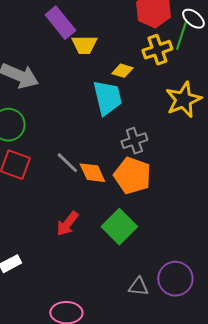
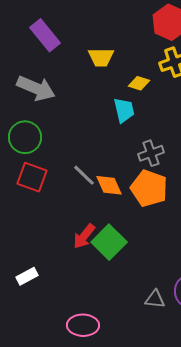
purple rectangle: (60, 23) -> (45, 35), moved
cyan trapezoid: (107, 98) -> (124, 110), size x0.7
green square: (119, 227) -> (109, 242), moved

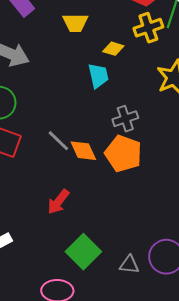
green square: (109, 242) -> (83, 252), moved

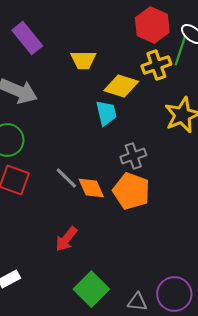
yellow diamond: (113, 49) -> (121, 86), size x1.6

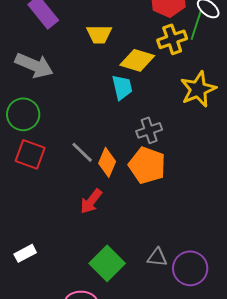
orange diamond: (91, 188) -> (107, 162), turned 48
red arrow: (66, 239) -> (91, 201), moved
gray triangle: (137, 302) -> (157, 257), moved

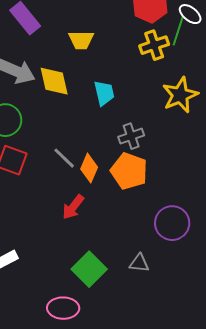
yellow diamond: (137, 60) -> (54, 81), moved, turned 60
purple circle: (190, 268) -> (172, 223), moved

